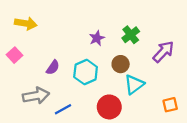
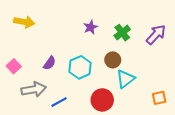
purple star: (97, 38) -> (91, 27), moved
purple arrow: (163, 52) -> (156, 35), moved
pink square: (14, 55) -> (14, 66), moved

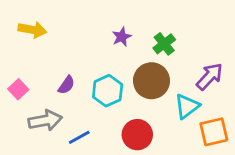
purple arrow: (156, 35) -> (210, 76), moved
brown circle: (113, 60) -> (151, 81), size x1.6
cyan triangle: (125, 79) -> (187, 106), moved
orange square: (159, 98) -> (214, 132), size x1.5

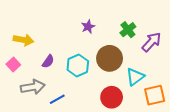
yellow arrow: (32, 30) -> (24, 40), moved
green cross: (164, 44) -> (128, 30), moved
purple arrow: (210, 76) -> (151, 42), moved
red circle: (137, 135) -> (112, 97), moved

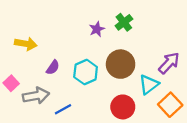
green cross: (128, 30) -> (124, 22), moved
purple arrow: (151, 42) -> (169, 63), moved
pink square: (13, 64) -> (11, 83), moved
orange square: (155, 95) -> (170, 105), turned -30

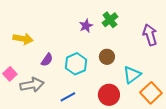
purple arrow: (169, 63) -> (150, 35), moved, turned -60
brown circle: (121, 64) -> (107, 57), size x0.6
blue line: (63, 109) -> (68, 97), moved

